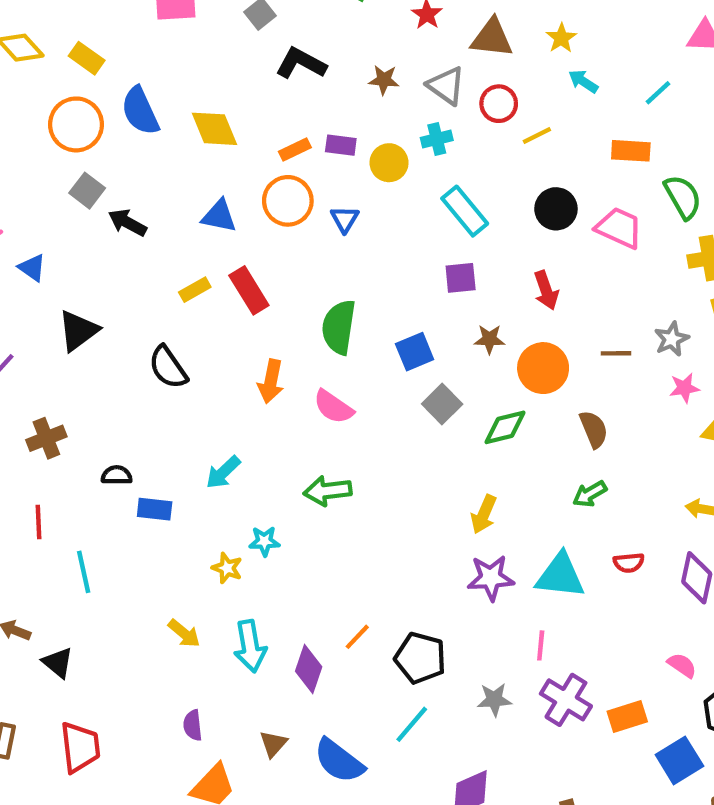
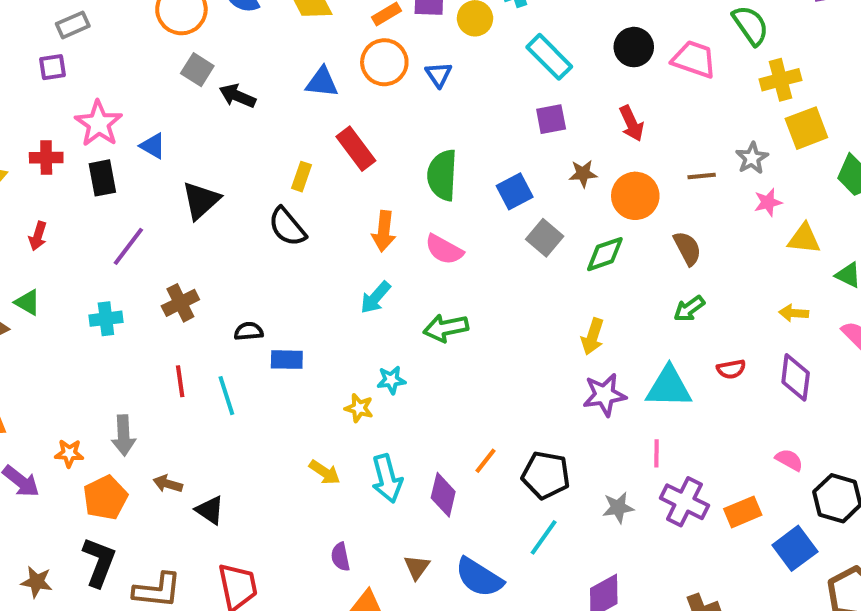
yellow rectangle: (195, 290) -> (302, 177), moved, turned -36
cyan arrow: (223, 472) -> (375, 298), moved
cyan line: (84, 572) -> (226, 396), moved

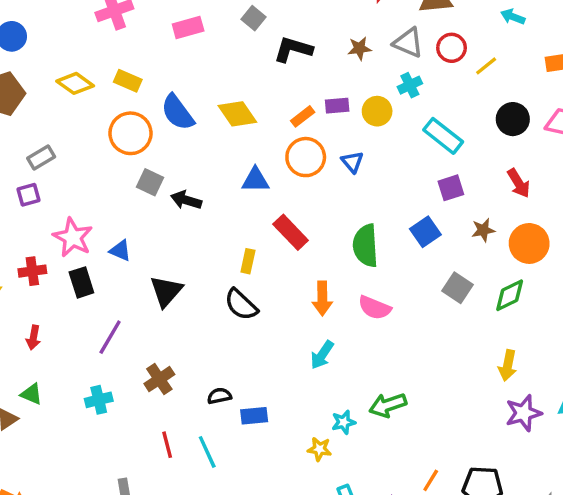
blue square: (515, 191) -> (425, 232), moved
green arrow: (446, 328) -> (388, 405), moved

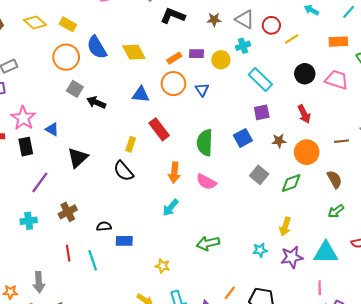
cyan star: (344, 422) -> (260, 250), moved

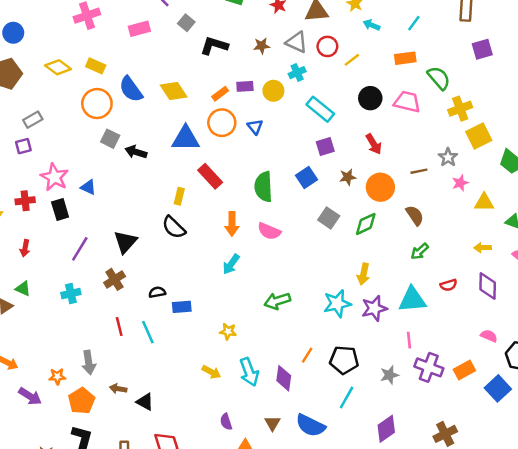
blue triangle: (141, 95) -> (186, 138), size x1.4
black triangle: (78, 158) -> (125, 242), moved
cyan star: (260, 250) -> (337, 303), size x1.6

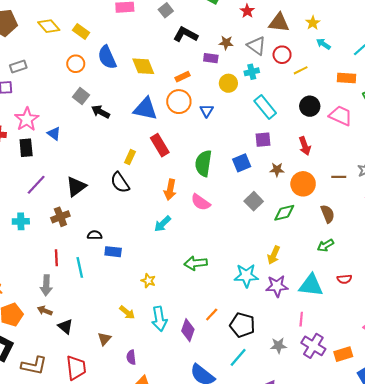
purple rectangle: (245, 86) -> (211, 58), moved
orange circle: (97, 104) -> (76, 64), size x0.7
gray arrow: (89, 362) -> (46, 285), moved
brown triangle: (272, 423) -> (104, 339), moved

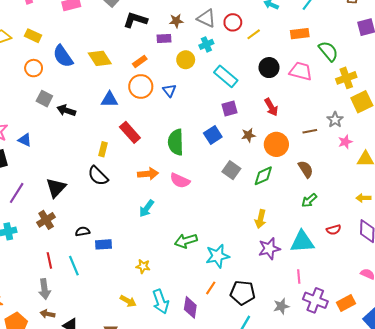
blue triangle: (145, 109) -> (109, 100), size x0.7
orange arrow: (170, 190) -> (148, 174), turned -96
cyan star: (246, 276) -> (218, 256), moved

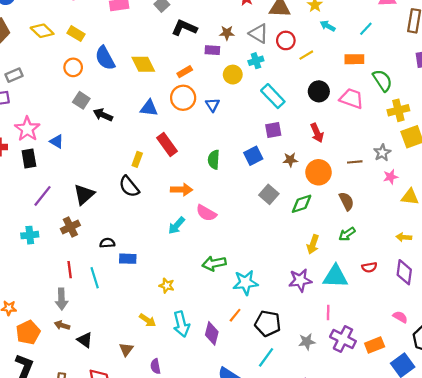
green semicircle: (176, 142) -> (214, 160), size x0.7
pink semicircle: (180, 181) -> (206, 213), moved
yellow arrow: (261, 219) -> (313, 244), moved

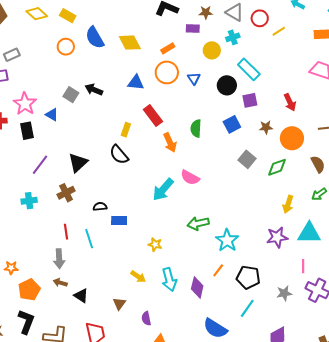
black circle: (319, 91) -> (227, 85), moved
gray square: (81, 100) -> (71, 95), moved
orange arrow: (181, 190) -> (170, 142), moved, turned 66
cyan arrow: (176, 226) -> (163, 189), size x1.4
cyan star: (245, 283) -> (227, 240), turned -30

